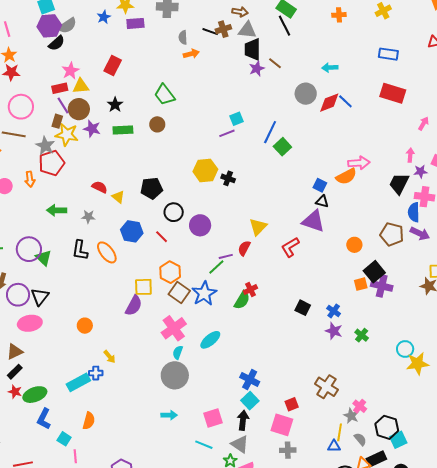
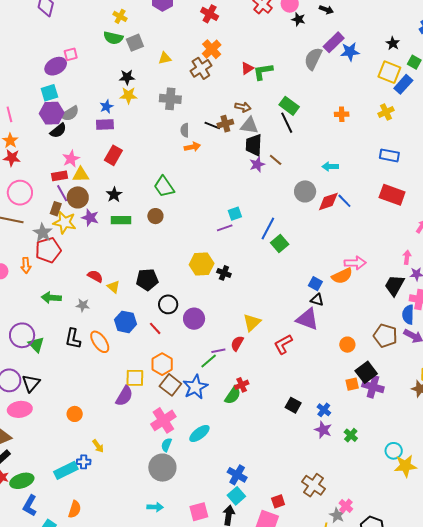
purple rectangle: (135, 23) -> (105, 124), moved

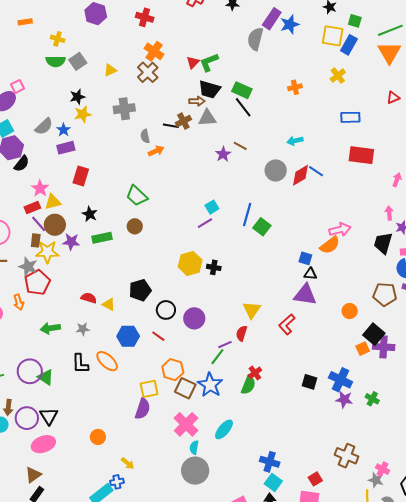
gray semicircle: (70, 114) -> (44, 126), moved
black trapezoid: (254, 145) -> (210, 89), moved, turned -65
blue cross: (324, 410) -> (341, 380), size x1.6

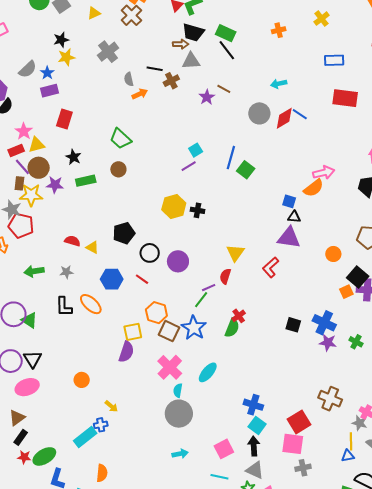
gray cross: (124, 109) -> (108, 52), turned -30
brown cross: (183, 121) -> (171, 81), moved
red pentagon: (37, 283) -> (21, 226), turned -30
red square: (315, 479) -> (299, 422), size x1.6

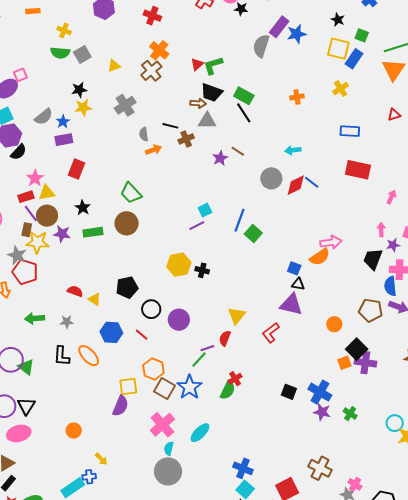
brown circle: (118, 169) -> (127, 223), size x1.5

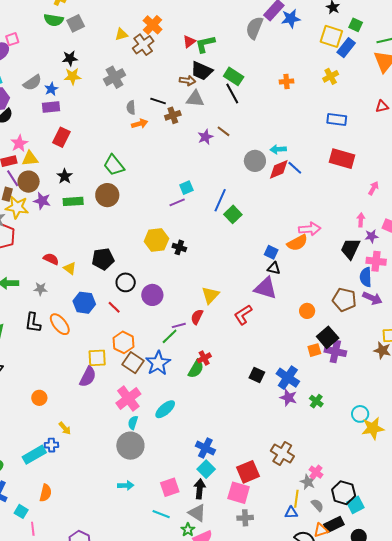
yellow triangle: (114, 66) -> (121, 34), moved
cyan arrow: (293, 150) -> (278, 149), moved

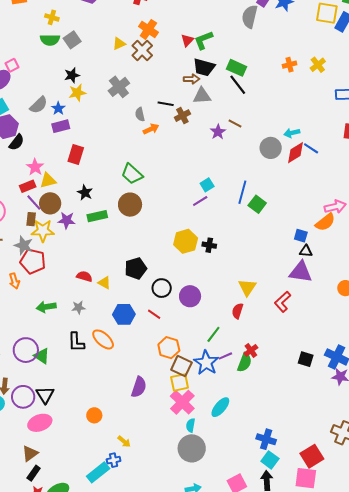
yellow cross: (331, 76) -> (318, 65), moved
purple line: (179, 325) -> (225, 356), moved
yellow square: (97, 358) -> (180, 382), moved

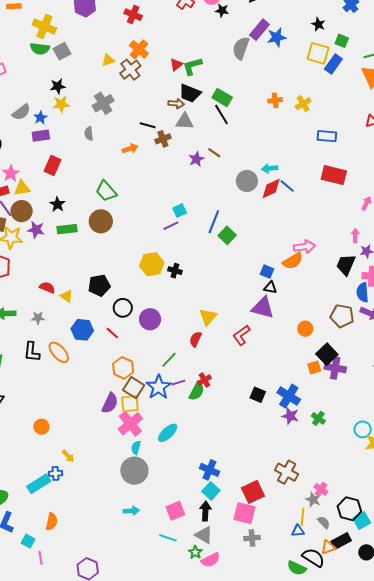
yellow cross: (52, 17) -> (44, 27), size x1.6
gray semicircle: (140, 114) -> (89, 134), moved
purple semicircle: (139, 387) -> (110, 403), moved

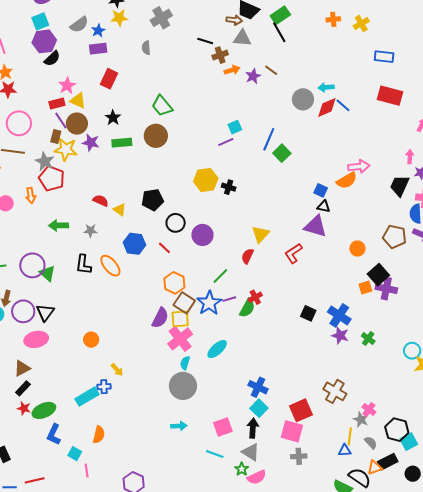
green rectangle: (222, 98) -> (280, 15), turned -66
orange arrow: (130, 149) -> (232, 70), moved
yellow triangle: (22, 188) -> (78, 101), turned 30

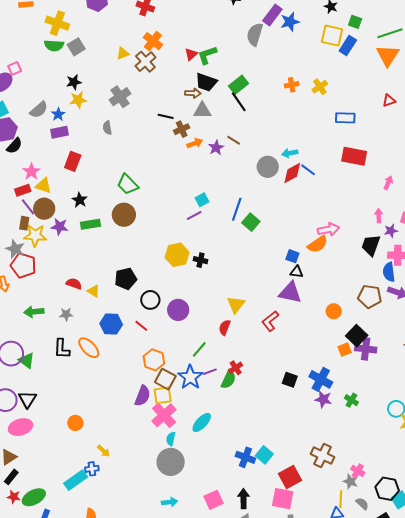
cyan square: (259, 408) -> (264, 455), moved

